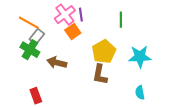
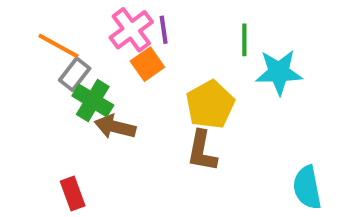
green cross: (30, 50) -> (93, 101), moved
cyan star: (140, 57) -> (279, 72), moved
cyan semicircle: (140, 93) -> (307, 187), moved, size x1.5

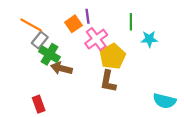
pink cross: (131, 30) -> (96, 39), moved
orange square: (147, 64) -> (73, 24), moved
cyan star: (279, 72) -> (149, 39), size x0.7
cyan semicircle: (307, 187) -> (164, 101), turned -65

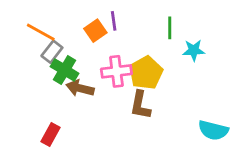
pink cross: (96, 39) -> (116, 71), moved, turned 30
red rectangle: (39, 104) -> (51, 135), turned 49

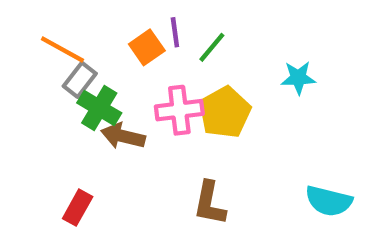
green line: (170, 28) -> (212, 47), moved, turned 40
brown L-shape: (140, 105) -> (210, 203), moved

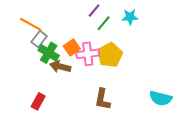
purple line: (175, 32) -> (94, 11), moved, turned 48
orange square: (147, 47) -> (72, 48), moved
cyan star: (298, 78) -> (130, 17), moved

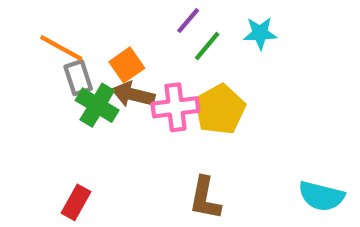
gray rectangle: (39, 39) -> (78, 78), turned -56
orange square: (72, 48) -> (127, 65), moved
brown arrow: (60, 67) -> (133, 95), moved

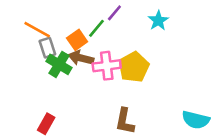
cyan star: (260, 33) -> (158, 21), turned -30
green line: (207, 46) -> (96, 28), moved

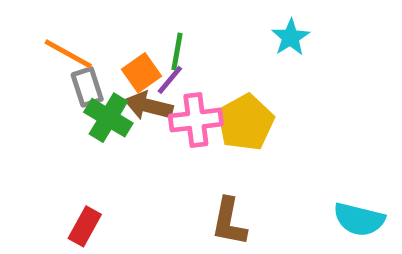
purple line: (114, 13) -> (170, 80), moved
green line: (96, 28) -> (177, 51), turned -30

